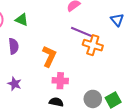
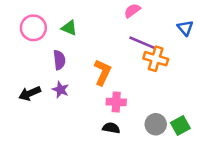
purple star: (15, 84) -> (61, 90), moved

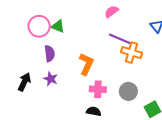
pink circle: (33, 28) -> (39, 26), moved
black arrow: (30, 93) -> (24, 82), turned 138
gray circle: (156, 124) -> (128, 91), moved

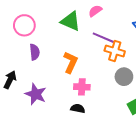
green triangle: (58, 26) -> (71, 21), moved, size x1.5
purple star: (51, 79) -> (36, 94), moved, size x1.5
gray circle: (128, 91) -> (124, 77), moved

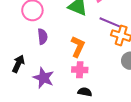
pink cross: (82, 87) -> (80, 70), moved

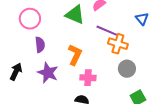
pink cross: (80, 70) -> (88, 78), moved
purple star: (44, 78) -> (48, 73), moved

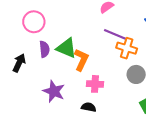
green triangle: (75, 15) -> (67, 48), moved
black arrow: (16, 72) -> (19, 63), moved
purple star: (48, 73) -> (54, 91), moved

